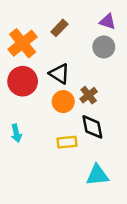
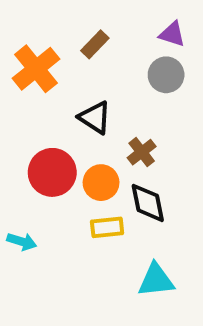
red circle: (23, 81) -> (52, 172), moved
orange circle: (63, 102) -> (101, 183), moved
cyan arrow: (16, 133) -> (22, 242), moved, turned -60

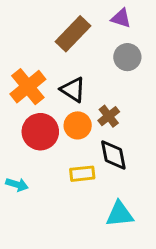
purple triangle: (172, 34) -> (121, 18), moved
brown rectangle: (95, 44) -> (73, 34), size x1.6
orange cross: (36, 69) -> (28, 87), moved
orange circle: (101, 183) -> (78, 125), moved

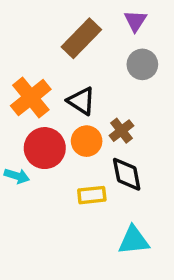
purple triangle: (121, 18) -> (135, 21), turned 45
cyan arrow: (17, 185) -> (17, 176), moved

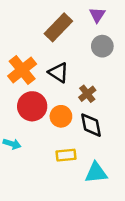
orange circle: (87, 141) -> (61, 116), moved
cyan arrow: (17, 176) -> (12, 144), moved
yellow rectangle: (92, 195) -> (66, 155), moved

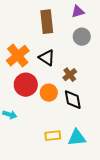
purple triangle: (97, 15) -> (78, 12), turned 40
brown rectangle: (58, 27) -> (47, 22), turned -50
yellow rectangle: (66, 155) -> (53, 136), moved

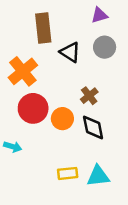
brown rectangle: (47, 22) -> (43, 28), moved
black triangle: (47, 58) -> (70, 52), moved

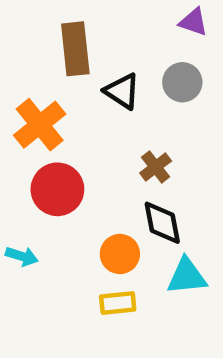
purple triangle: (99, 15) -> (193, 22), moved, turned 36
orange circle: (62, 119) -> (120, 254), moved
cyan triangle: (98, 176) -> (187, 276), moved

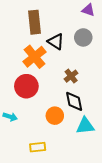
orange cross: (40, 125) -> (35, 57), moved
yellow rectangle: (118, 303) -> (38, 147), moved

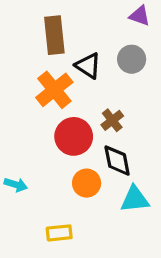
red circle: (26, 86) -> (74, 136), moved

